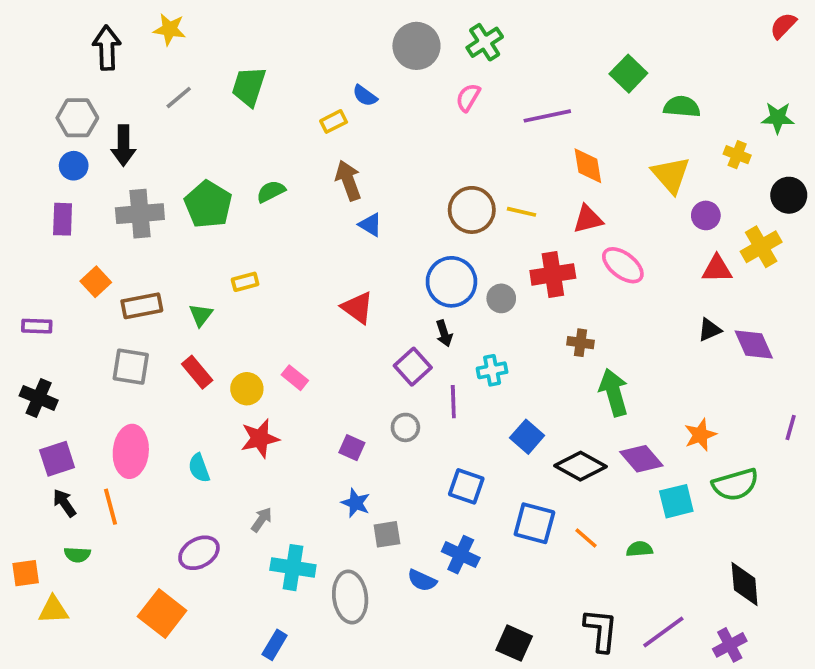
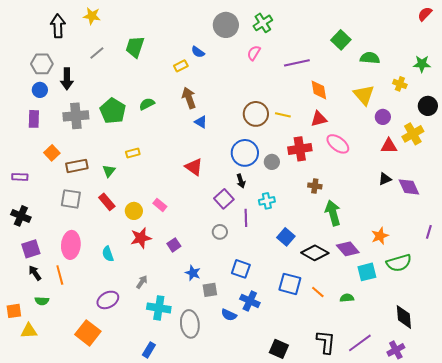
purple square: (352, 448) -> (174, 245), moved, turned 32
blue square: (466, 486) -> (241, 269), moved

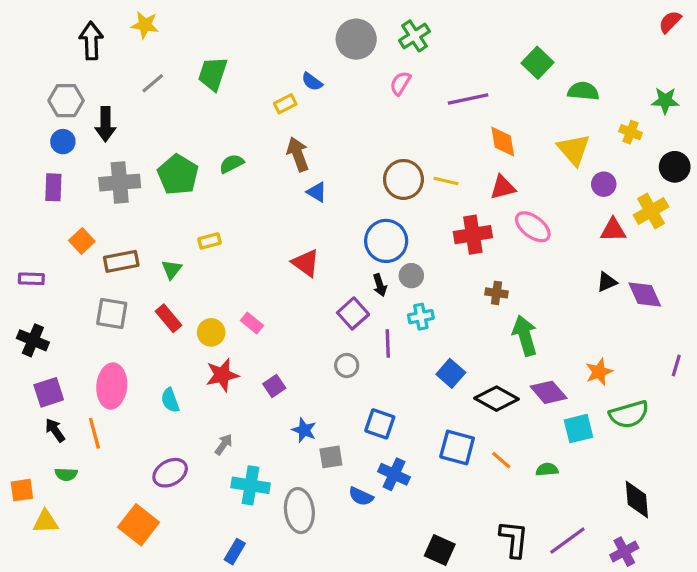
gray circle: (272, 162) -> (411, 276), moved

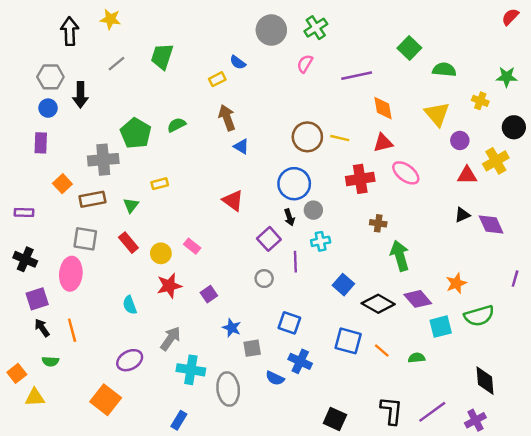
gray cross: (120, 183) -> (103, 160), moved
pink ellipse: (112, 386) -> (71, 274), moved
gray arrow: (224, 444) -> (170, 339), size x1.5
orange square: (22, 490) -> (17, 373), turned -30

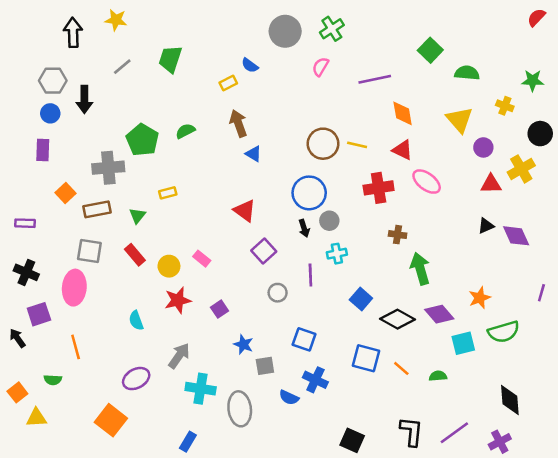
red triangle: (383, 143) -> (403, 150), turned 40
purple square: (269, 239) -> (264, 251), moved
black arrow: (42, 328) -> (17, 338), moved

